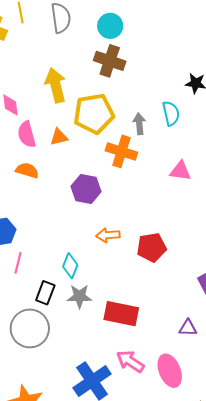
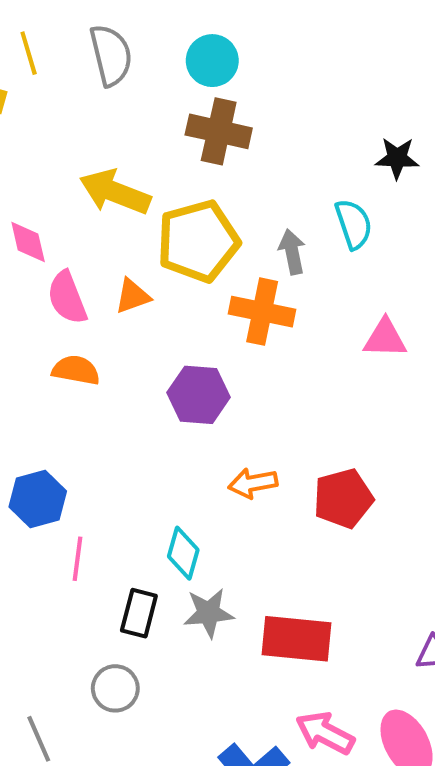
yellow arrow: (56, 85) -> (115, 192), turned -48
gray circle: (30, 328) -> (115, 688), size x0.6

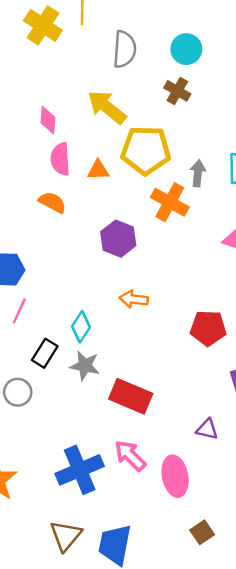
gray semicircle: (111, 55) -> (125, 49), moved
brown cross: (219, 131) -> (177, 91), size x0.7
red pentagon: (343, 498) -> (208, 328), moved

